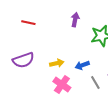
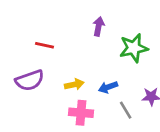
red line: (28, 23) -> (45, 45), moved
pink cross: (62, 84) -> (81, 113), turned -30

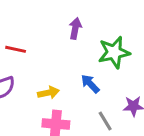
blue arrow: (108, 87) -> (90, 84), moved, turned 66

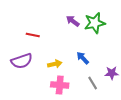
purple arrow: (75, 28) -> (73, 21), turned -64
green star: (114, 52) -> (95, 23), moved

